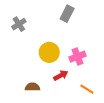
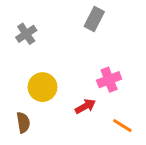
yellow circle: (49, 52) -> (42, 87), moved
brown semicircle: (32, 87) -> (23, 123), moved, turned 80

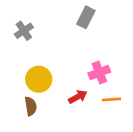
brown semicircle: (23, 123) -> (31, 106), moved
orange line: (122, 126) -> (111, 99), moved, turned -36

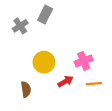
gray rectangle: (86, 17) -> (45, 15), moved
yellow circle: (39, 79) -> (44, 62), moved

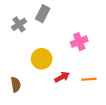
pink cross: (84, 61) -> (79, 42), moved
brown semicircle: (26, 89) -> (16, 85), moved

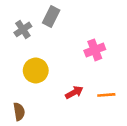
yellow circle: (42, 59) -> (36, 71), moved
brown semicircle: (16, 85) -> (19, 112), moved

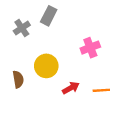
yellow circle: (36, 71) -> (46, 66), moved
brown semicircle: (19, 112) -> (18, 79), moved

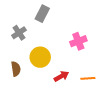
gray cross: (22, 28) -> (19, 33), moved

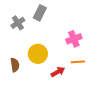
gray cross: (19, 33) -> (18, 23), moved
orange line: (88, 78) -> (78, 62), moved

